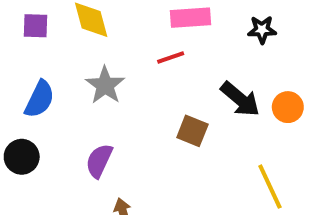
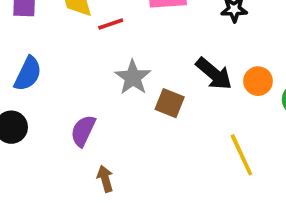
red line: (171, 57) -> (111, 24), moved
gray star: (105, 85) -> (133, 77), moved

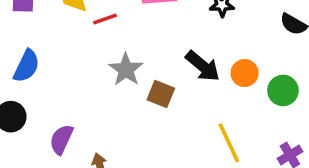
purple semicircle: (83, 131) -> (61, 139), moved

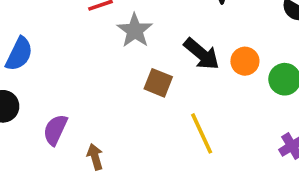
gray star: (126, 70) -> (135, 30), moved
yellow line: (229, 143) -> (202, 133), moved

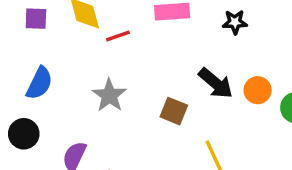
gray star: (135, 30) -> (109, 95), moved

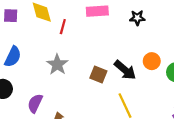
red line: (118, 36) -> (63, 27), turned -56
black arrow: (216, 83) -> (125, 70), moved

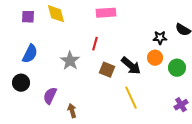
black star: (137, 18) -> (160, 38), moved
red line: (63, 27) -> (95, 44), moved

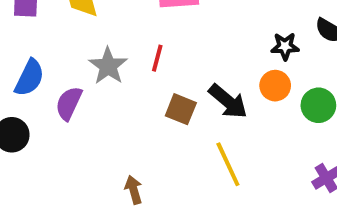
gray star: (70, 61) -> (108, 66), moved
purple semicircle: (50, 96) -> (69, 103), moved
brown arrow: (72, 111) -> (134, 190), moved

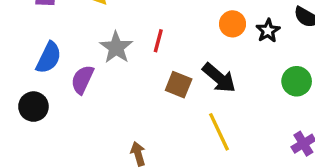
black star: (285, 46) -> (268, 31), turned -30
orange circle: (275, 86) -> (233, 24), moved

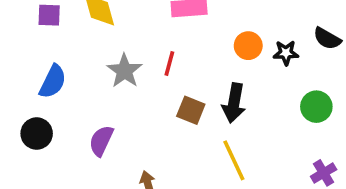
black star: (268, 31) -> (286, 53), turned 30
black arrow: (219, 78) -> (234, 103), turned 60
purple semicircle: (82, 80) -> (101, 141), moved

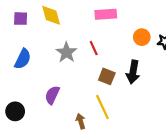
red line: (169, 64) -> (94, 48), turned -40
black circle: (37, 134) -> (15, 111), moved
yellow line: (234, 160) -> (102, 107), moved

